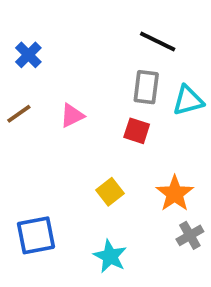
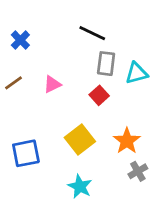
black line: (158, 42) -> (92, 33), moved
red square: (137, 131) -> (99, 95), turned 30
yellow square: (110, 192) -> (80, 140), size x1.5
blue square: (36, 235) -> (26, 153), moved

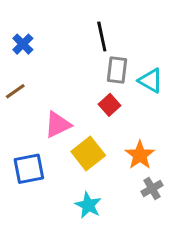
black line: (92, 33) -> (102, 36), turned 52
cyan triangle: (136, 73) -> (150, 81), turned 45
pink triangle: (52, 84) -> (58, 125), moved, size x1.4

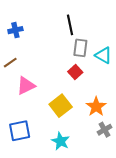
blue cross: (23, 44) -> (15, 30), turned 32
pink triangle: (58, 125) -> (26, 86), moved
blue square: (29, 169) -> (20, 131), moved

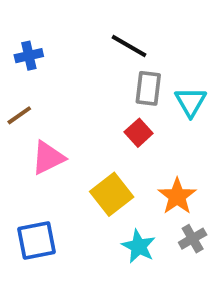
black line: (70, 25) -> (129, 46), turned -48
cyan triangle: (103, 55) -> (191, 102), turned 30
cyan star: (61, 141) -> (139, 246), moved

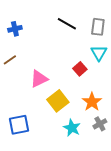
gray rectangle: (148, 88) -> (98, 27), moved
red square: (139, 133) -> (80, 69), moved
pink triangle: (48, 158) -> (39, 79), moved

